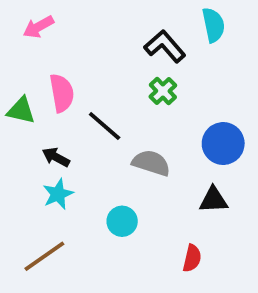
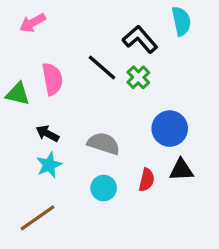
black line: (105, 126) -> (102, 67), moved
blue circle: (223, 144) -> (170, 129), moved
gray semicircle: (151, 163) -> (104, 143), moved
red semicircle: (192, 258) -> (147, 180), moved

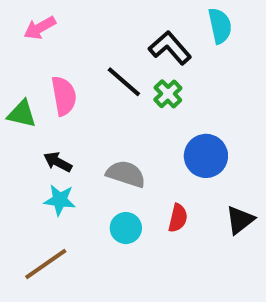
cyan star: (49, 165) -> (60, 200), turned 30
black triangle: (181, 170) -> (240, 220), moved, turned -35

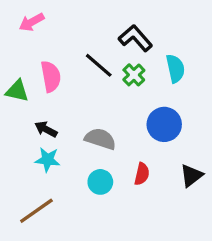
cyan semicircle: (220, 26) -> (175, 69), moved

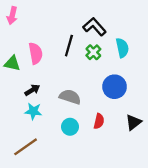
pink arrow: (32, 22) -> (12, 16), moved, turned -48
black line: (99, 65) -> (69, 46), turned 65
black arrow: (46, 129) -> (32, 90), turned 120

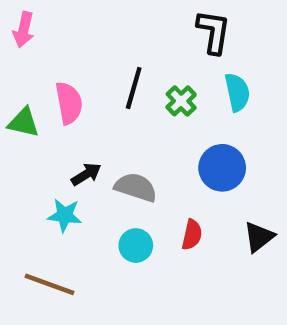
black L-shape: (94, 27) -> (214, 32), moved, turned 50
black arrow: (32, 90) -> (86, 174), moved
brown line: (26, 147) -> (49, 284), turned 55

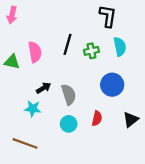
green cross: (181, 101) -> (91, 51), turned 32
gray semicircle: (136, 187) -> (69, 94), turned 54

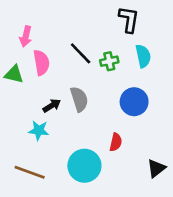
pink arrow: (12, 15) -> (26, 36), moved
black line: (68, 44) -> (81, 53), turned -60
gray semicircle: (69, 94) -> (79, 99), moved
black triangle: (131, 120) -> (156, 168), moved
cyan circle: (69, 124) -> (84, 166), moved, size x1.6

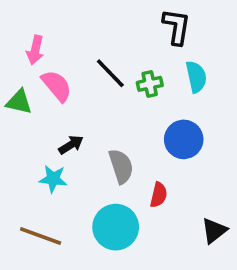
pink semicircle: (41, 63) -> (57, 86), turned -30
gray semicircle: (79, 99) -> (121, 166), moved

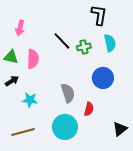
pink semicircle: (57, 86) -> (33, 59), moved, turned 42
black arrow: (71, 145) -> (12, 81), moved
brown line: (41, 236) -> (23, 132), turned -35

